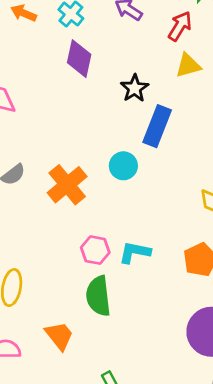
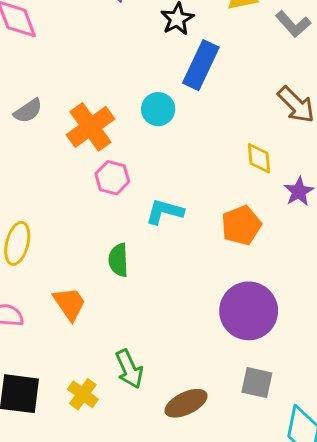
pink hexagon: (95, 250) -> (112, 178), moved
green semicircle: (98, 296) -> (118, 260), size x0.7

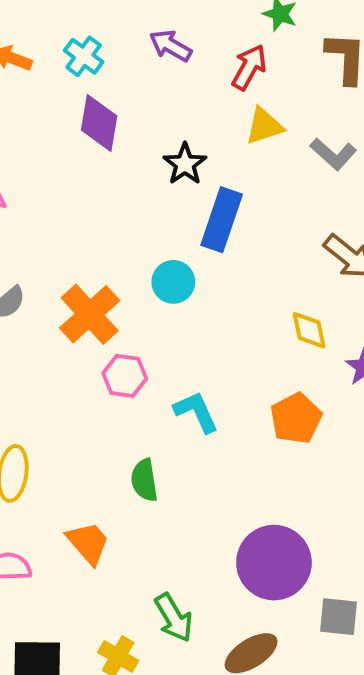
cyan L-shape: (165, 212) -> (196, 412), turned 57
purple circle: (249, 311) -> (274, 563), moved

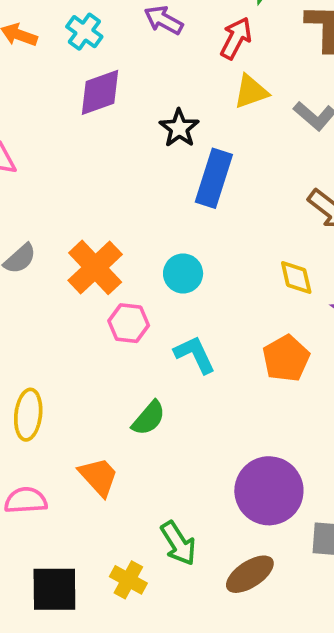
purple diamond: (99, 123) -> (100, 92), turned 62
cyan circle: (173, 282) -> (183, 273), moved
green semicircle: (144, 480) -> (149, 418), turned -129

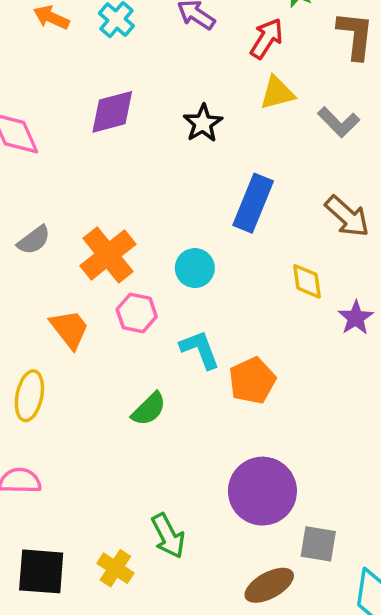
purple diamond: (100, 92) -> (112, 112), moved
blue rectangle: (214, 178) -> (253, 203), moved
orange pentagon: (286, 358) -> (252, 381), moved
orange trapezoid: (99, 477) -> (70, 329), moved
brown ellipse: (250, 574) -> (269, 585), moved

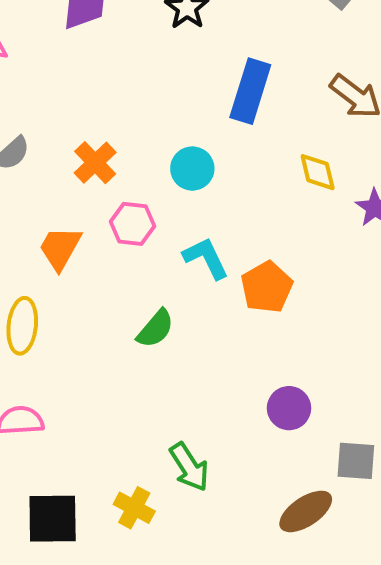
orange cross: (108, 255) -> (95, 163), size x0.7
orange trapezoid: (70, 329) -> (60, 248), turned -108
purple circle: (262, 491) -> (289, 408), size x0.6

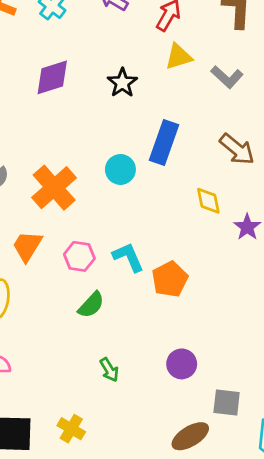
orange cross: (95, 163) -> (54, 188), size x1.5
cyan circle: (192, 169) -> (120, 169), moved
pink hexagon: (133, 224) -> (79, 256), moved
green arrow: (189, 467) -> (109, 370), moved, size x0.7

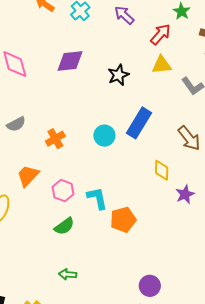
orange cross: (54, 188) -> (55, 139), size x0.6
purple circle: (182, 364) -> (150, 286), moved
green arrow: (109, 370) -> (68, 274), turned 114

